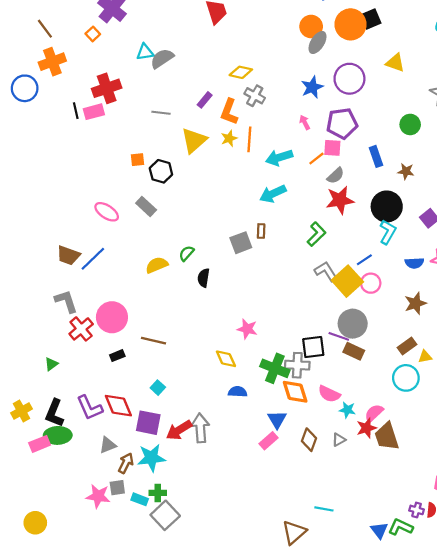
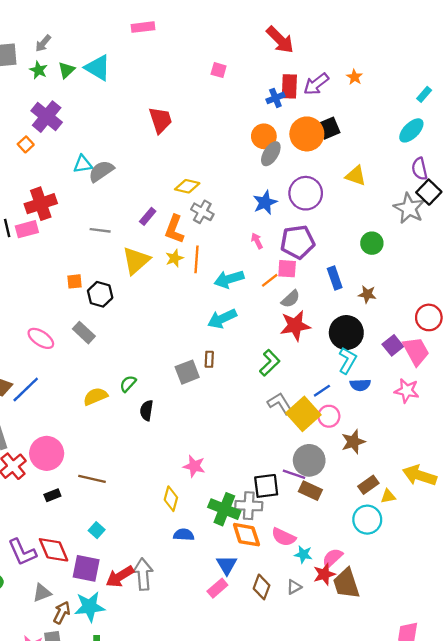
blue semicircle: (414, 263) -> (360, 385), moved
brown star: (415, 303) -> (353, 442), moved
yellow diamond: (226, 359) -> (171, 499), turned 40

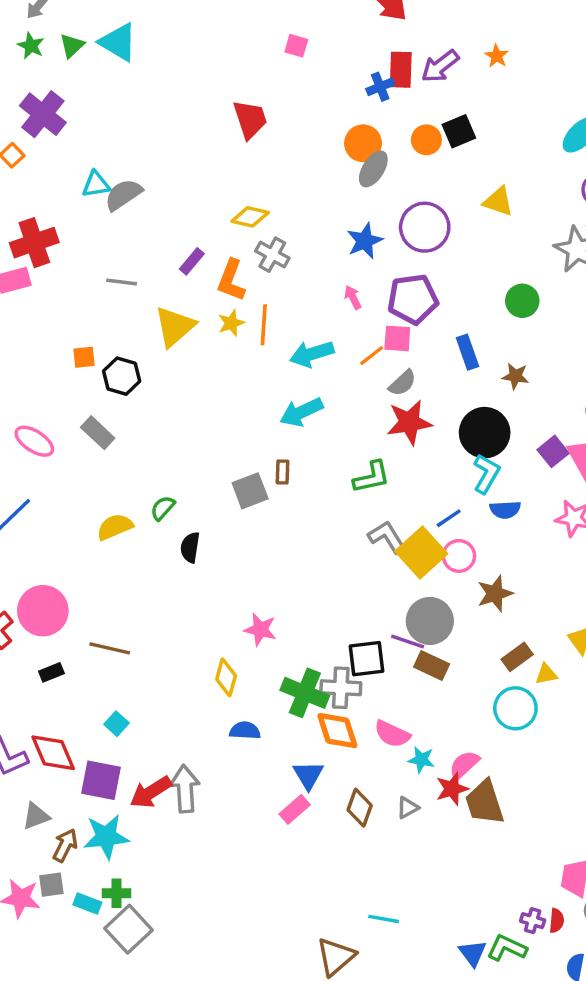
red trapezoid: (160, 120) -> (250, 119), moved
orange circle: (307, 134) -> (426, 140), size x0.6
green L-shape: (270, 363) -> (372, 477), turned 32

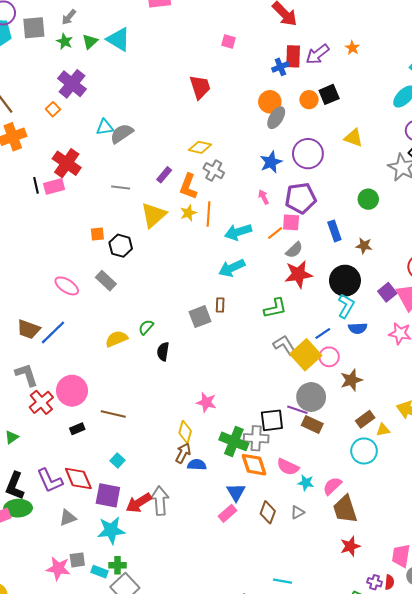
red cross: (34, 243) -> (67, 163), turned -36
red star: (452, 789) -> (350, 546), moved
brown arrow: (65, 845) -> (183, 453), moved

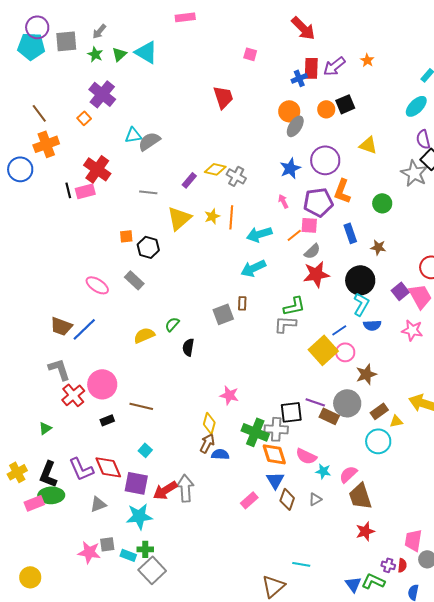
yellow diamond: (200, 147) -> (215, 169), moved
orange L-shape: (188, 186) -> (342, 191), moved
gray L-shape: (285, 345) -> (285, 324), moved, turned -55
gray circle: (311, 397) -> (347, 403), moved
blue triangle: (236, 492) -> (275, 480), moved

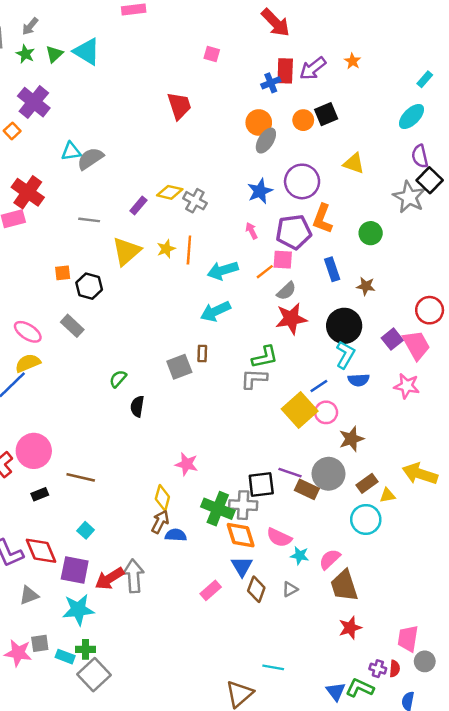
yellow semicircle: (144, 335) -> (28, 363), moved

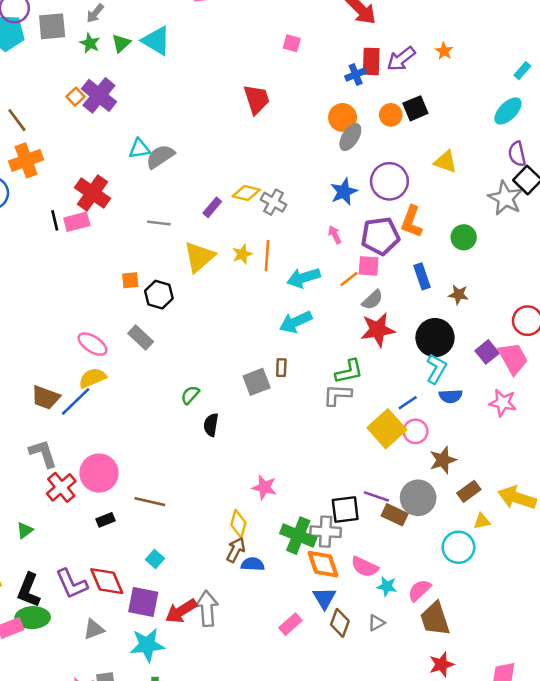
orange square: (12, 131) -> (76, 97), moved
brown rectangle: (367, 483) -> (469, 491), moved

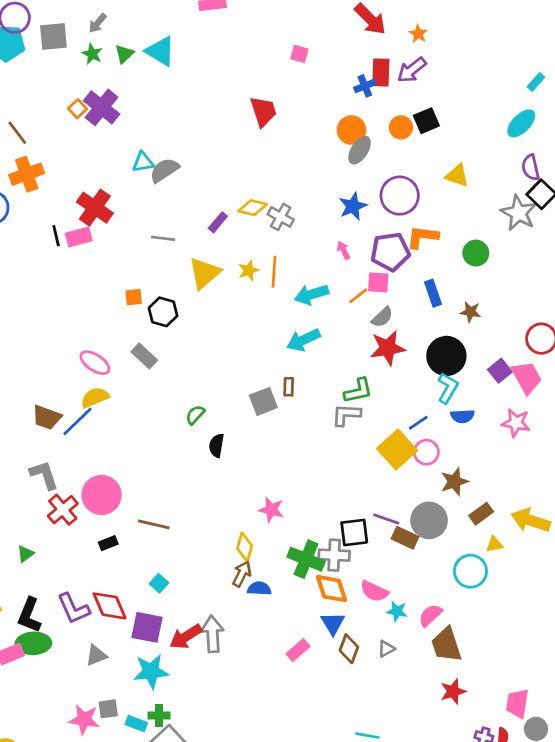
orange star: (444, 51) -> (418, 34), moved
orange L-shape: (412, 222) -> (422, 237), turned 76

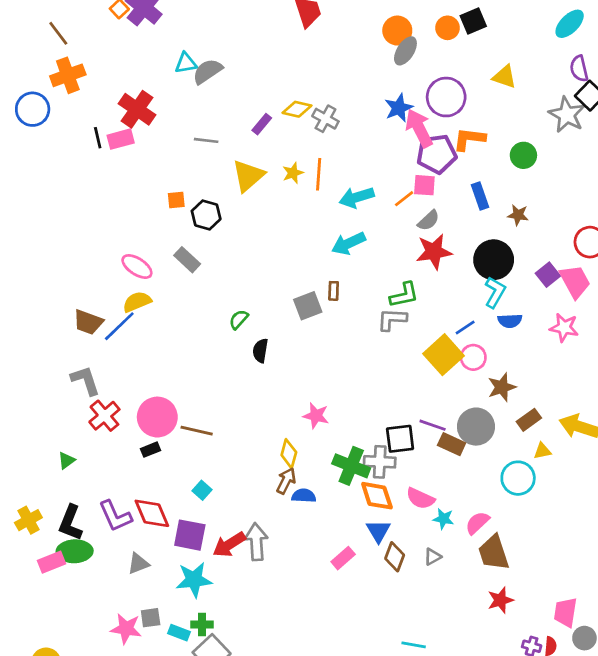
pink arrow: (343, 250) -> (419, 128), moved, size x2.0
pink circle: (102, 495) -> (157, 417), moved

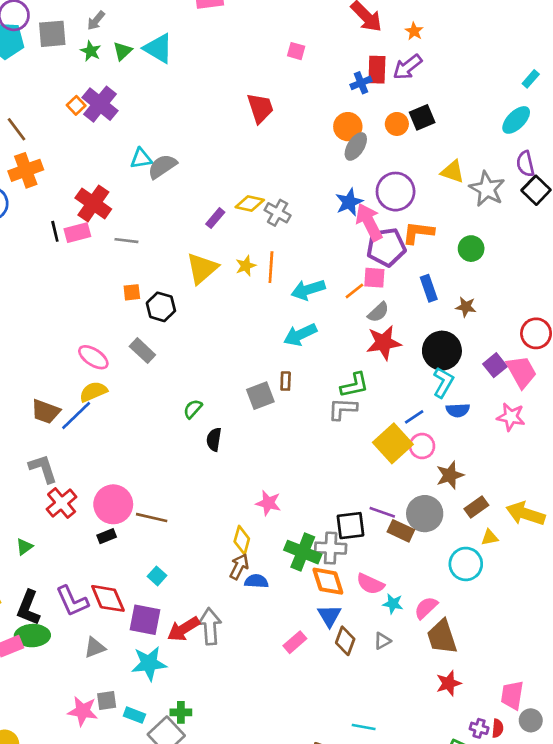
gray star: (567, 115) -> (487, 189), moved
gray line: (206, 140) -> (126, 241), moved
green cross: (202, 625) -> (181, 712), moved

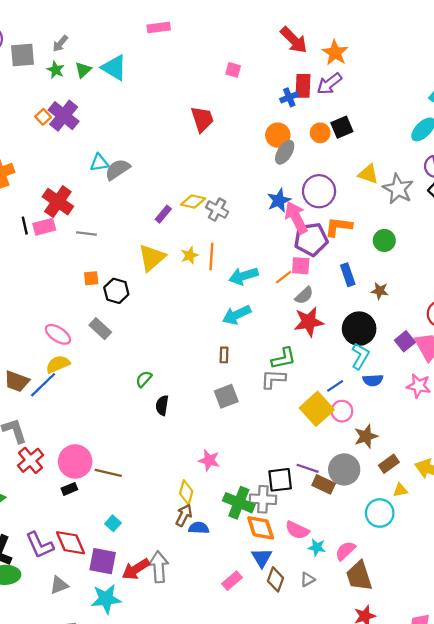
orange star: (414, 31) -> (335, 53), size x1.6
gray square: (260, 396) -> (226, 396), moved

